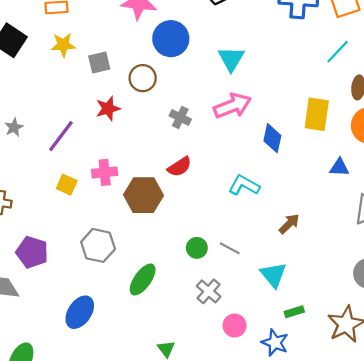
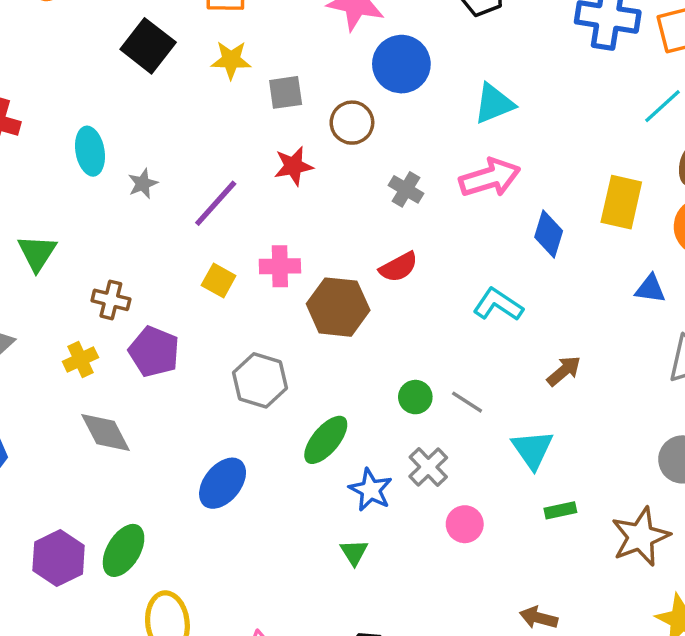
cyan triangle: (231, 59) -> (494, 104), turned 32
purple pentagon: (32, 252) -> (154, 352), moved
blue star: (275, 343) -> (371, 490), moved

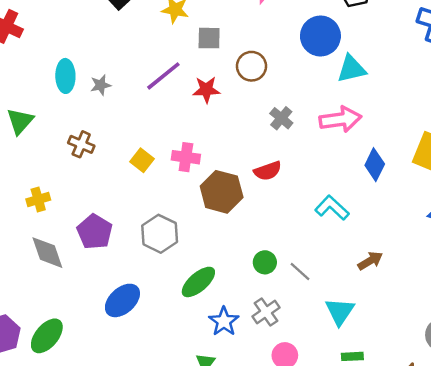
blue circle: (401, 64) -> (320, 36), moved
cyan ellipse: (90, 151) -> (65, 76), moved
purple line: (216, 203) -> (163, 76), moved
brown cross: (111, 300) -> (81, 144), moved
purple pentagon: (154, 352) -> (95, 232), moved

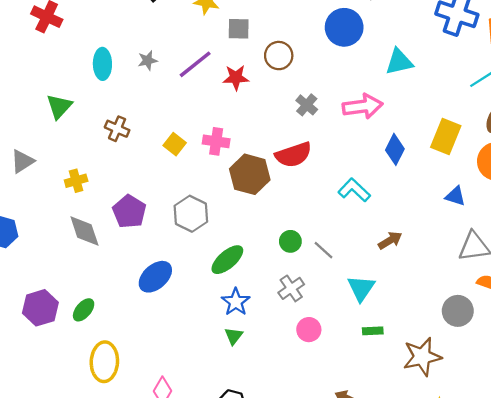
cyan triangle: (351, 69) -> (399, 62), moved
gray star: (101, 85) -> (148, 61), moved
red semicircle: (268, 171) -> (293, 155), size x1.4
blue star: (224, 321) -> (236, 302), moved
green ellipse: (47, 336) -> (84, 310), size x0.7

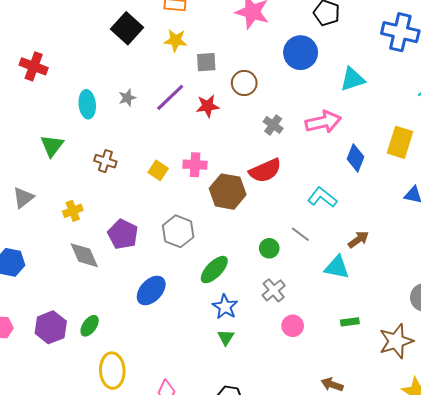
gray line: (324, 250) -> (300, 234), moved
cyan triangle: (361, 288) -> (337, 267), moved, turned -48

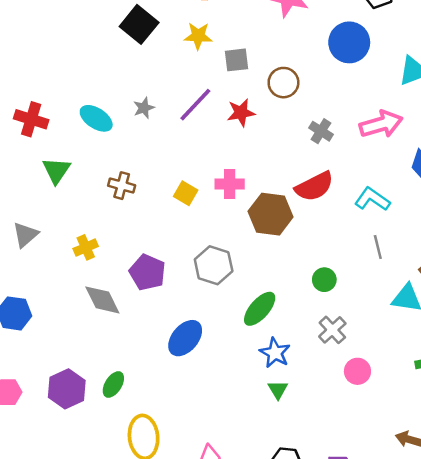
red cross: (34, 66) -> (31, 119), moved
cyan ellipse: (87, 104) -> (96, 118), turned -48
cyan L-shape: (322, 197) -> (372, 199), moved
gray line: (300, 234) -> (378, 247), moved, turned 42

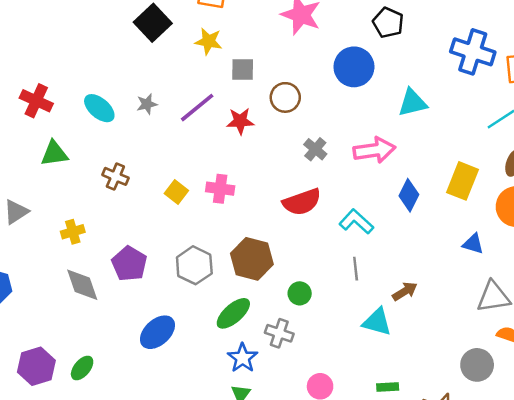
green triangle: (56, 170) -> (54, 154), turned 40
brown hexagon: (271, 214) -> (252, 259), moved
gray cross: (332, 330) -> (279, 333), moved, turned -36

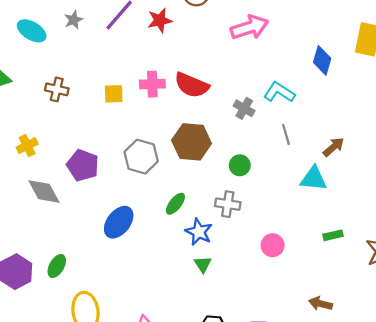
gray cross: (315, 149) -> (244, 108), moved
pink arrow: (374, 150) -> (249, 27), moved
yellow square: (176, 192) -> (114, 94), turned -30
red semicircle: (302, 202) -> (192, 85), moved, turned 52
green ellipse: (233, 313) -> (175, 204), moved, size x0.7

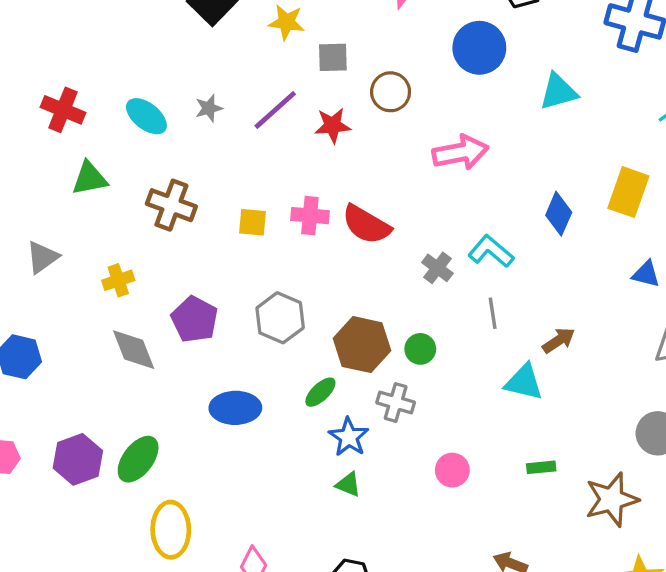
brown cross: (57, 89) -> (171, 205), size x1.4
brown hexagon: (192, 142) -> (362, 345), moved
blue ellipse: (119, 222) -> (235, 408), turned 44
green triangle: (203, 264) -> (348, 484), turned -42
green ellipse: (57, 266) -> (138, 459), size x1.4

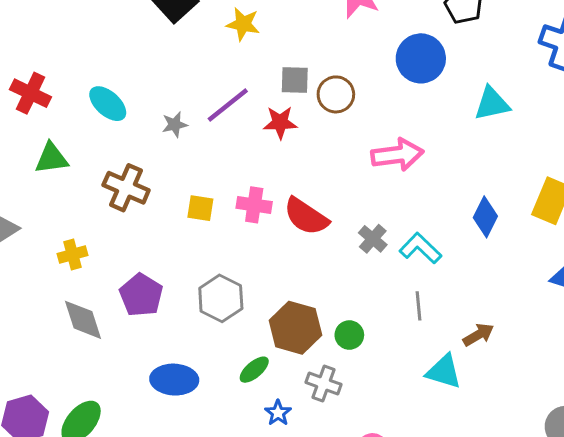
gray square: (333, 57) -> (295, 80), moved
gray star: (209, 108) -> (175, 125), moved
gray cross: (437, 268) -> (373, 239), moved
blue star: (349, 437) -> (278, 413), size x0.7

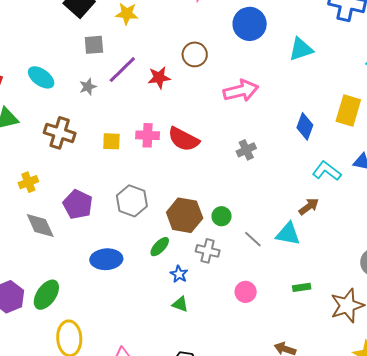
gray square: (295, 80) -> (94, 45), moved
gray cross: (373, 239) -> (246, 150), moved, turned 30
cyan L-shape: (420, 248) -> (327, 171), moved
gray line: (419, 306) -> (253, 239), moved, turned -36

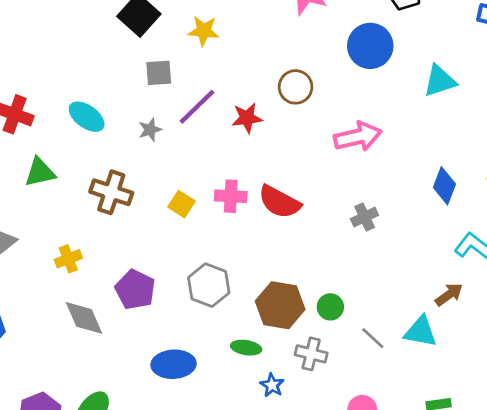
yellow square: (111, 141) -> (182, 204), turned 30
green ellipse: (160, 247) -> (246, 348), turned 55

